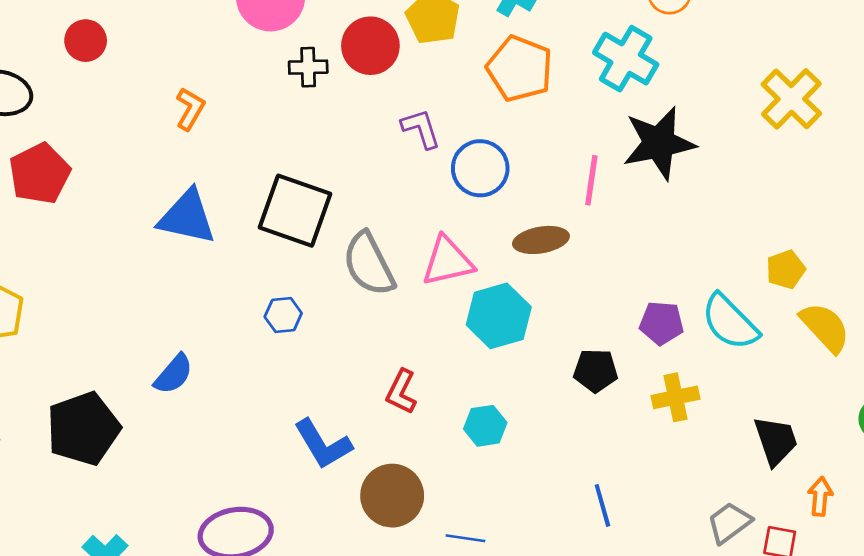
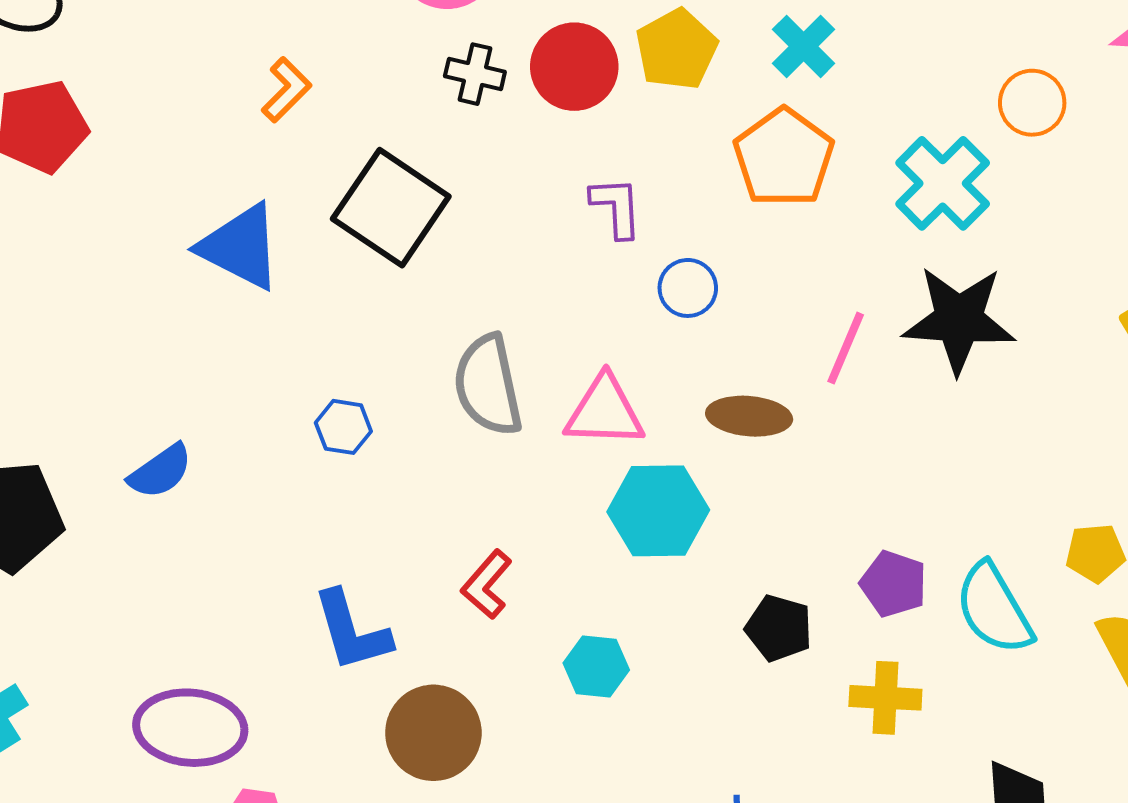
blue circle: (480, 168) -> (688, 288), size x0.7
black square: (295, 211) -> (391, 208), moved

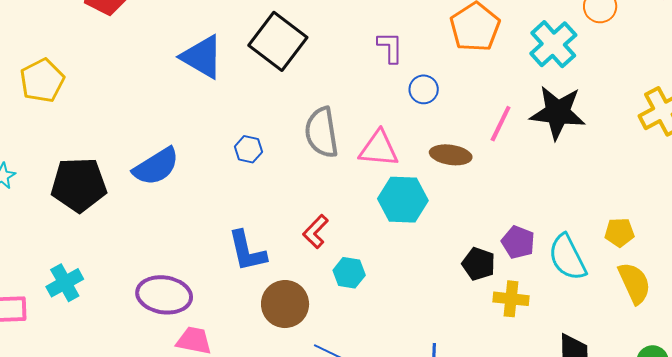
blue semicircle: (160, 471) -> (156, 166), size x1.4
black pentagon: (779, 628) -> (479, 264), moved
cyan hexagon: (596, 667) -> (349, 273), moved

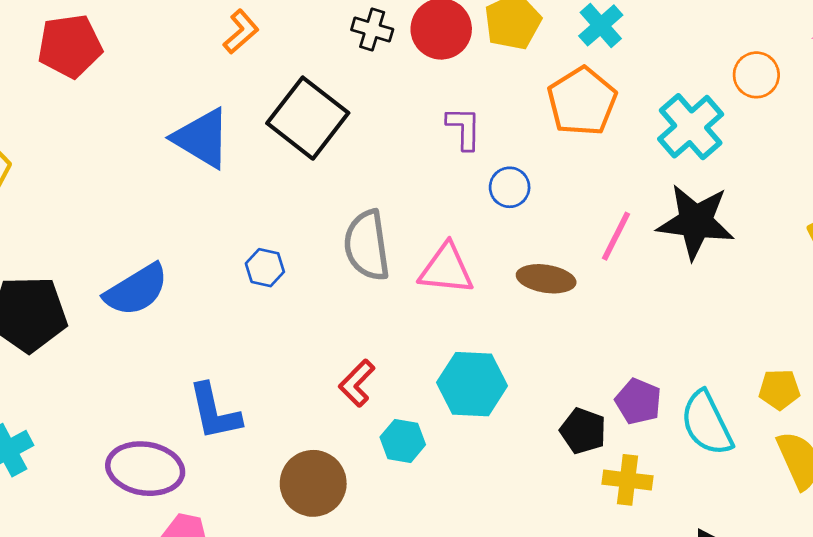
cyan hexagon: (403, 200) -> (472, 384), moved
blue L-shape: (247, 251) -> (214, 412), moved

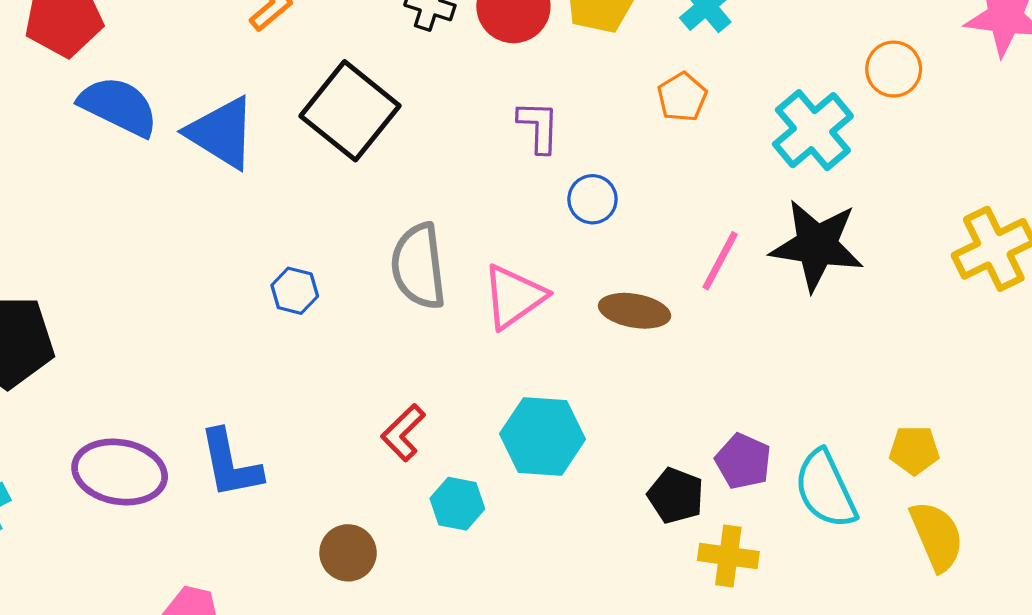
orange pentagon: (582, 101) -> (682, 97), size x0.6
pink triangle: (446, 269) -> (514, 297), turned -42
blue semicircle: (136, 290) -> (118, 106), moved, turned -124
purple ellipse: (145, 469) -> (120, 472), moved
brown circle: (313, 483) -> (348, 553), size x0.7

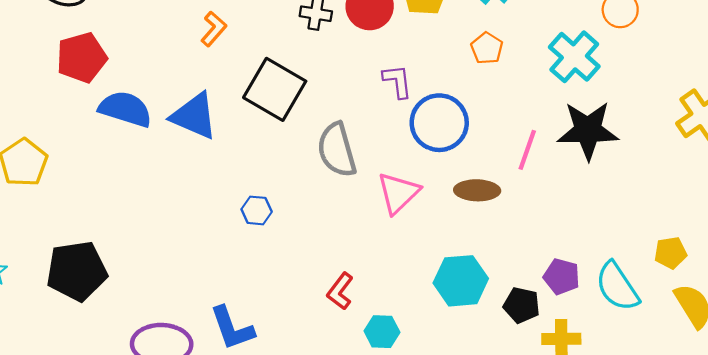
blue circle: (592, 199) -> (439, 123), size x1.8
gray semicircle: (419, 266) -> (337, 150), moved
cyan hexagon: (543, 437) -> (461, 281), moved

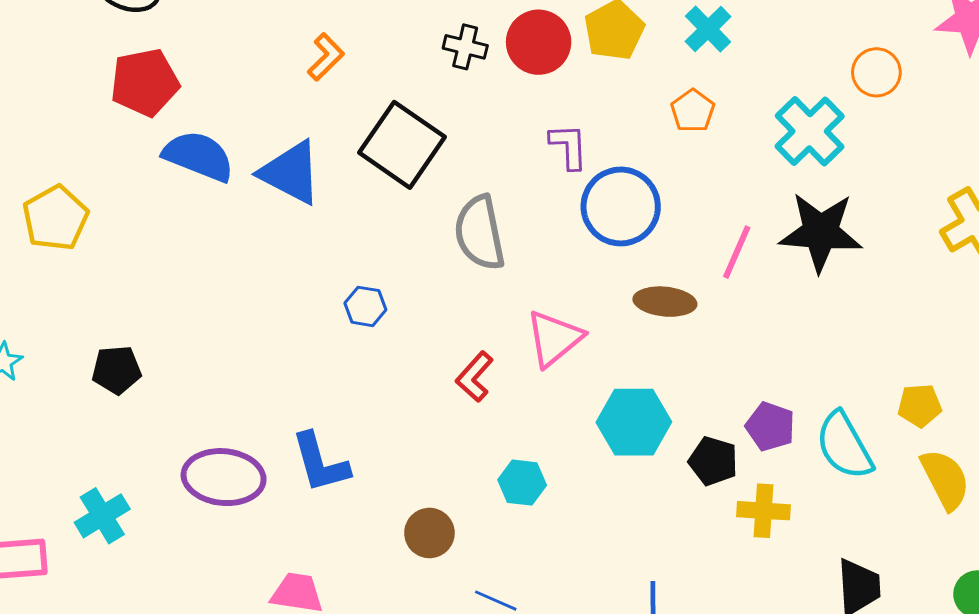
pink triangle: (398, 193) -> (554, 338), moved
black pentagon: (77, 271) -> (117, 370), size x0.6
red L-shape: (340, 291) -> (475, 377), moved

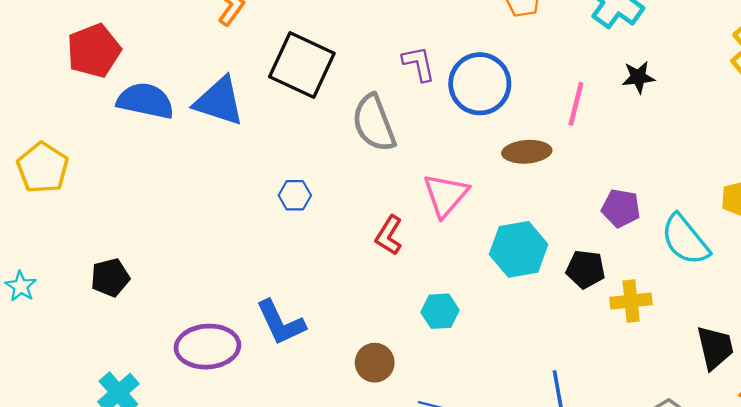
purple L-shape: (569, 146) -> (419, 64), moved
black star: (821, 232) -> (638, 77), size x0.5
purple pentagon: (770, 427) -> (621, 208), moved

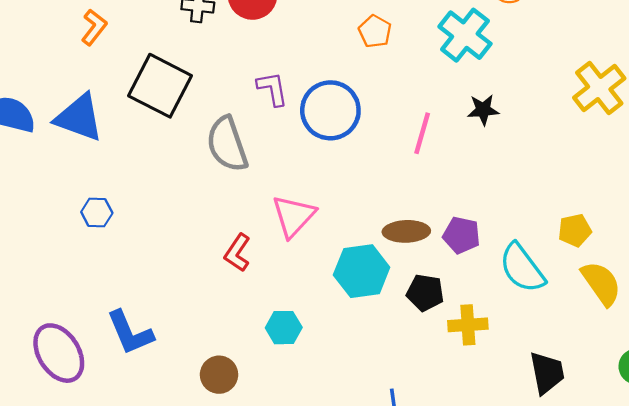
brown ellipse: (527, 152) -> (406, 231), moved
blue hexagon: (295, 195) -> (97, 212), moved
purple ellipse: (207, 347) -> (59, 353), turned 60

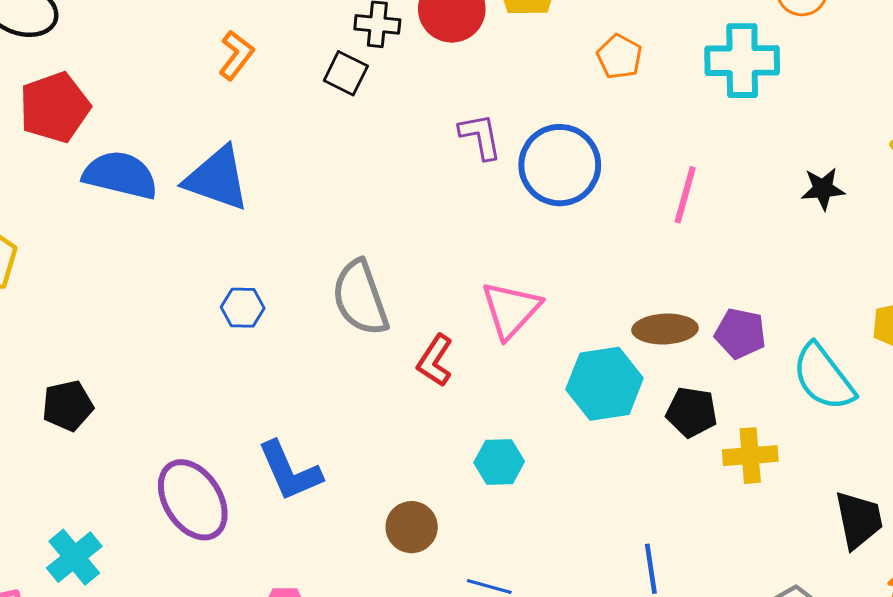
cyan cross: (465, 35) -> (742, 61), turned -38
black square: (160, 86) -> (346, 73), moved, size x0.5
black star: (483, 110) -> (823, 189), moved
gray semicircle: (227, 144) -> (360, 298), moved

